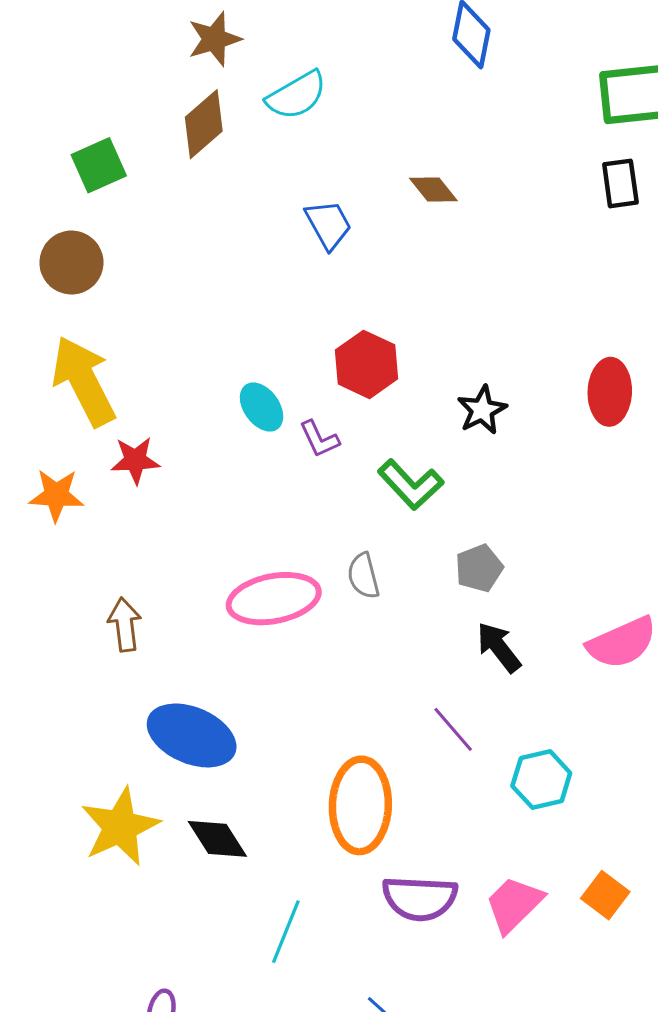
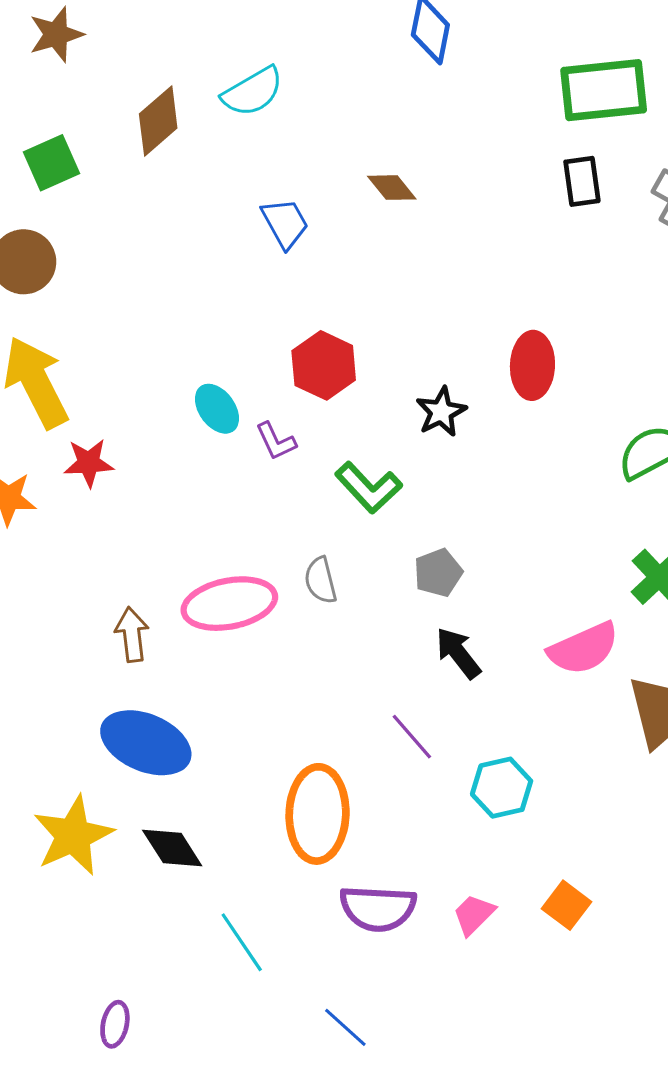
brown star: (214, 39) -> (56, 34), moved
red ellipse: (610, 392) -> (532, 365), moved
brown arrow: (125, 624) -> (132, 635), moved
pink trapezoid: (514, 904) -> (474, 914), size x0.7
cyan line: (286, 932) -> (242, 942), turned -56

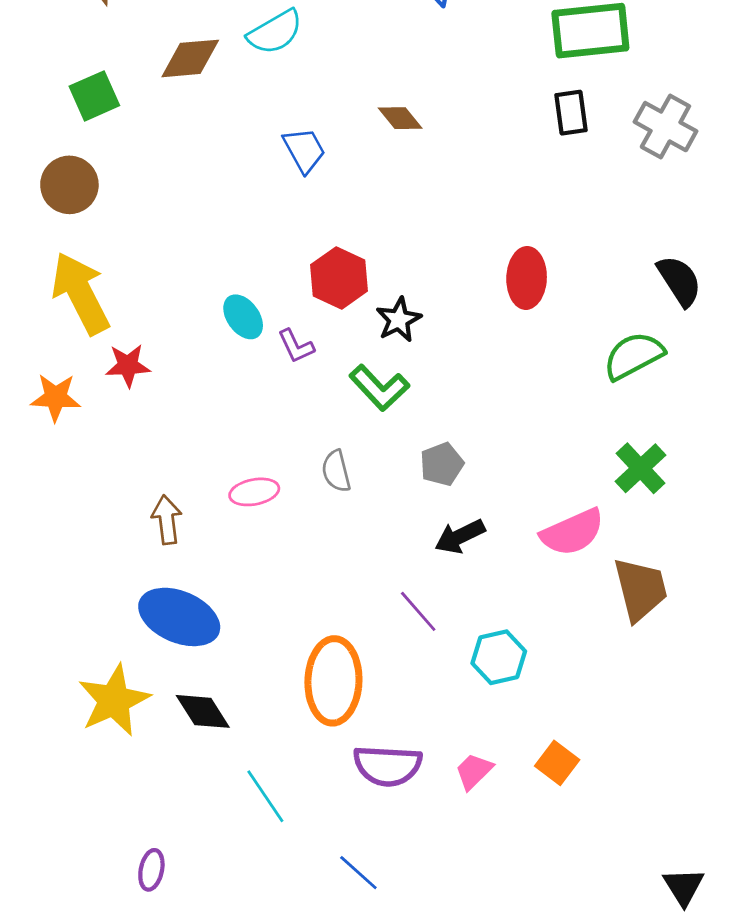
brown diamond: (158, 121) -> (190, 58), turned 36
black star: (441, 412) -> (399, 320), moved
pink ellipse: (229, 604) -> (254, 492), size x0.6
black arrow: (458, 653) -> (460, 536), turned -78

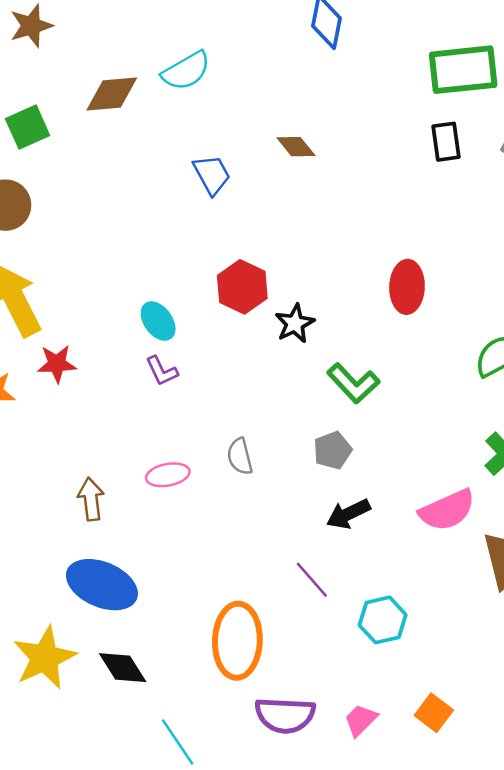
purple L-shape: (296, 346) -> (162, 371), moved
green L-shape: (379, 388) -> (353, 383), moved

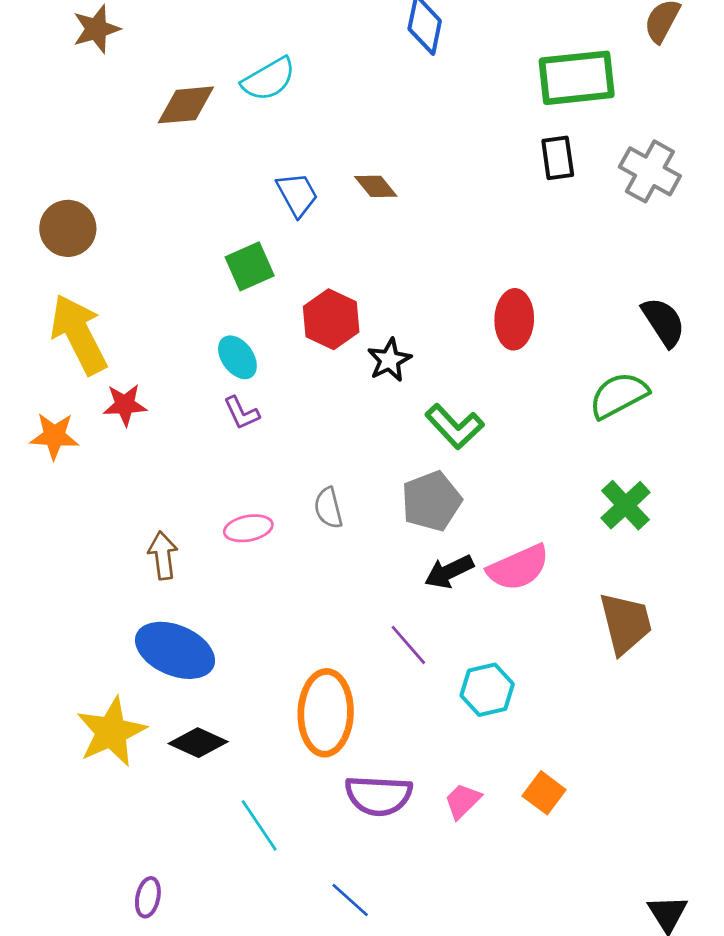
green square: (28, 127) -> (250, 266), moved
brown diamond: (296, 147) -> (376, 186), moved
gray pentagon: (333, 450) -> (431, 501), size x1.4
pink semicircle: (447, 510) -> (518, 568), moved
black diamond: (123, 668) -> (198, 743), turned -33

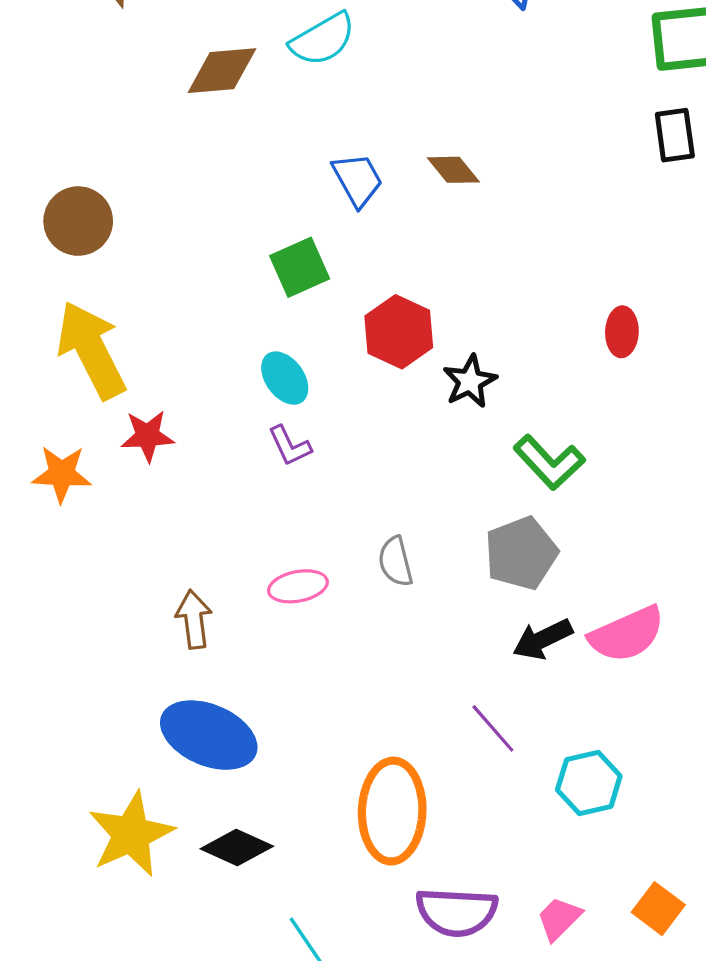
red ellipse: (514, 319) -> (622, 332), size x0.7

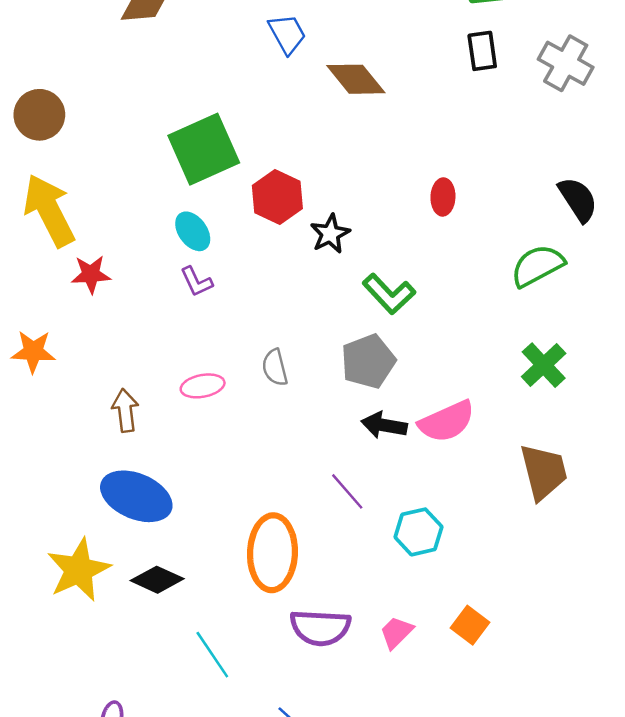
brown diamond: (453, 170) -> (356, 79), moved, size x1.5
blue trapezoid: (357, 180) -> (287, 34), moved
green square: (300, 267) -> (204, 149), size x1.6
orange star: (62, 474) -> (33, 352), moved
black arrow: (543, 639) -> (384, 425), turned 36

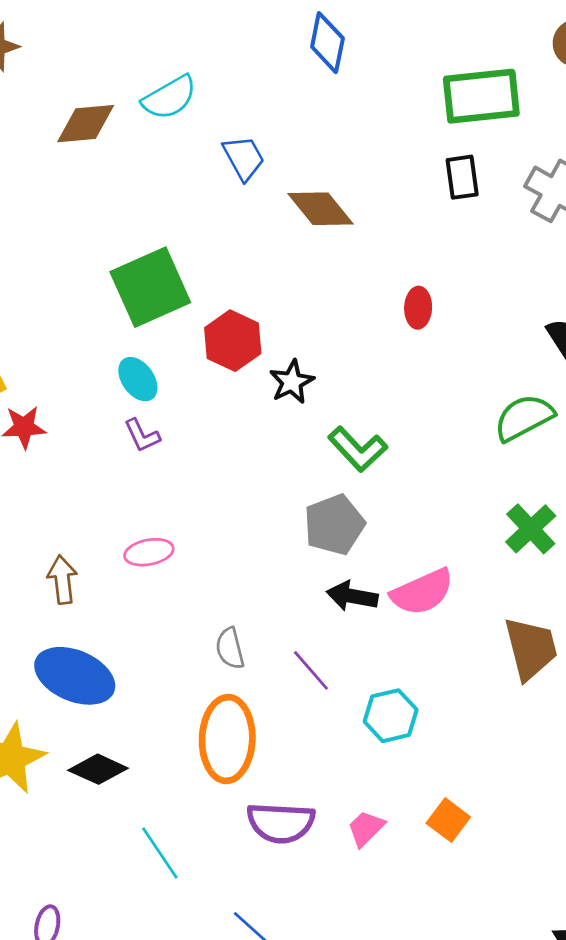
red ellipse: (443, 197) -> (418, 308), moved
gray semicircle: (275, 367) -> (230, 648), moved

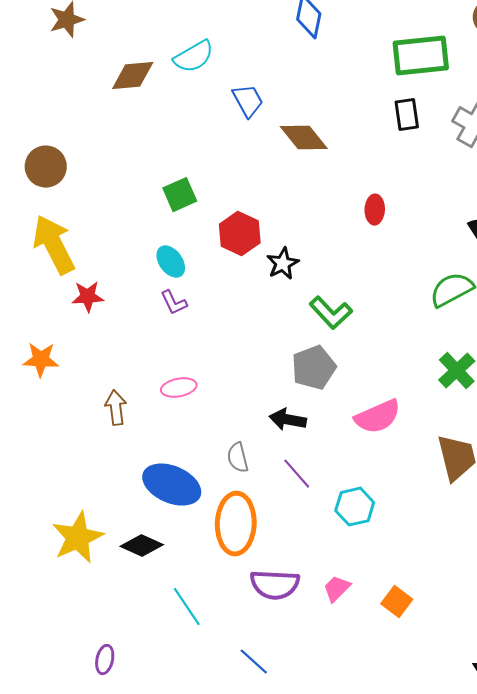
green square: (150, 287) -> (180, 195), size x0.6
black arrow: (352, 596) -> (288, 420), moved
blue ellipse: (75, 676) -> (172, 485), moved
orange square: (448, 820) -> (397, 602), moved

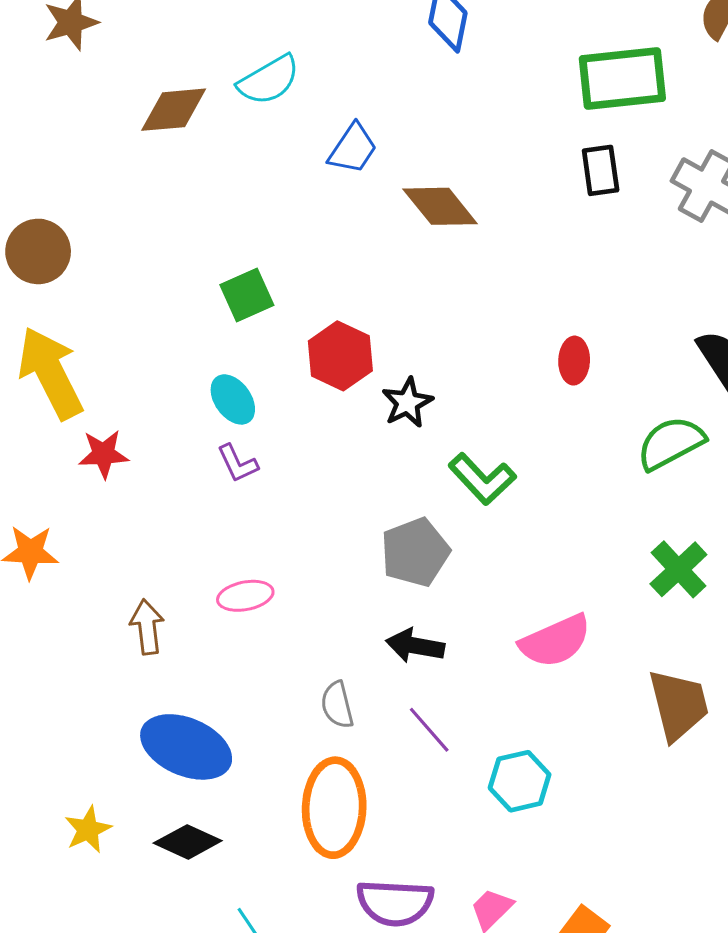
blue trapezoid: (248, 101) -> (353, 149), turned 63
red ellipse: (375, 210) -> (574, 361), moved
gray pentagon: (314, 368) -> (415, 552), moved
blue ellipse: (172, 485) -> (186, 747), moved
yellow star: (78, 538) -> (88, 830), size x0.6

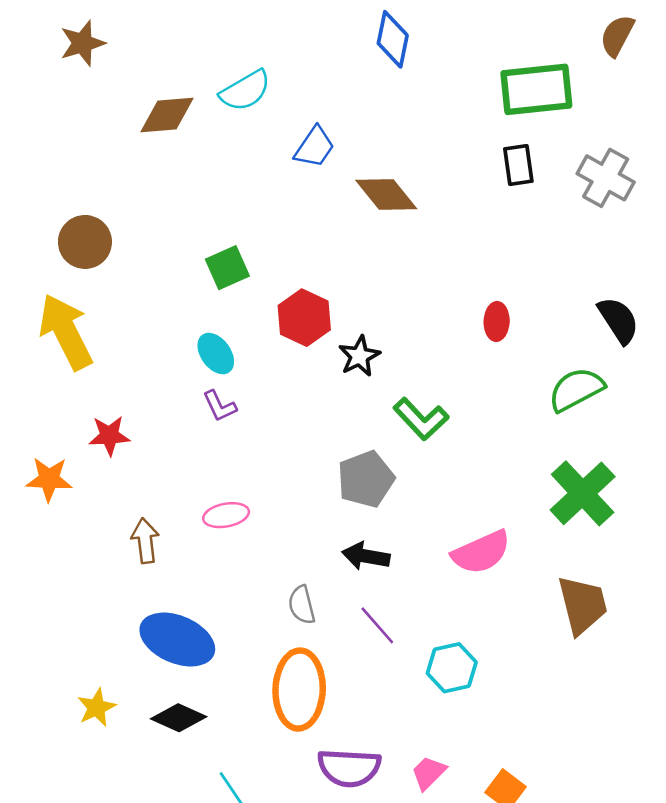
brown circle: (38, 251) -> (85, 242), moved
red star: (104, 454) -> (109, 436), moved
green cross: (678, 569) -> (583, 493), size x1.4

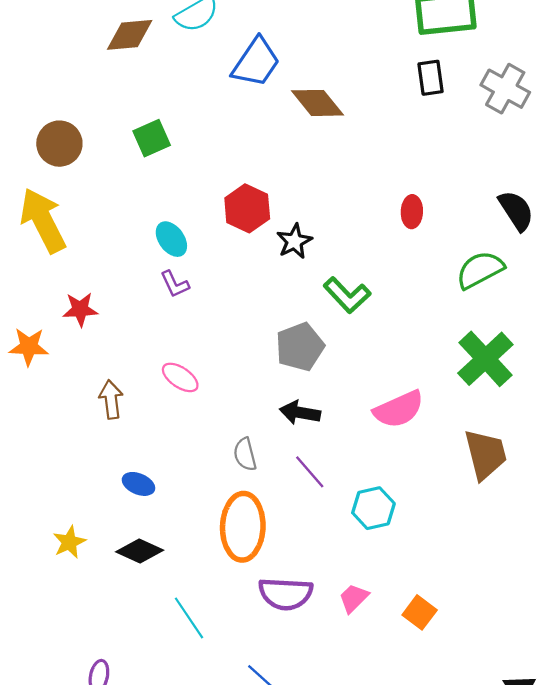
blue trapezoid: (315, 147) -> (256, 62), size x1.4
green square: (227, 268) -> (152, 138), moved
pink ellipse: (226, 515) -> (180, 377), turned 45
blue ellipse: (177, 640) -> (138, 484), size x0.5

